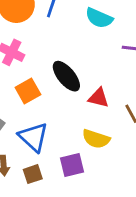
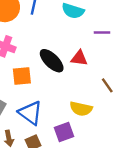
orange square: (28, 91) -> (22, 76), turned 30
red triangle: (99, 98) -> (79, 58), moved

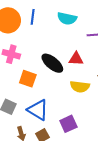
orange square: (22, 76) -> (28, 79), turned 30
yellow semicircle: (81, 109) -> (80, 87), moved

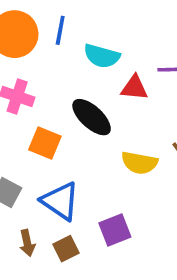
cyan semicircle: (67, 18) -> (102, 56), moved
red triangle: (76, 59) -> (134, 88), moved

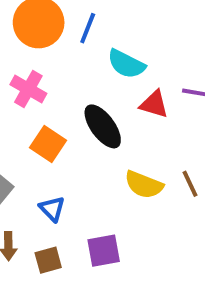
blue triangle: (60, 201) -> (52, 209), size x0.6

